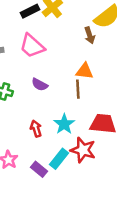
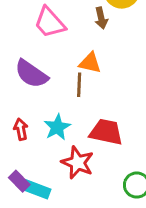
pink trapezoid: (32, 46) -> (50, 23), moved
purple semicircle: (40, 85) -> (31, 74), size x1.6
cyan rectangle: (59, 159) -> (36, 189), moved, turned 66

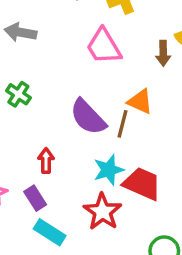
purple semicircle: (31, 74) -> (88, 117), moved
cyan star: (57, 127) -> (109, 170), moved
purple rectangle: (19, 181) -> (35, 198), moved

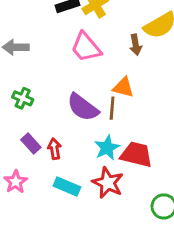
purple rectangle: (35, 198) -> (31, 143), moved
cyan rectangle: (50, 232) -> (67, 187), moved

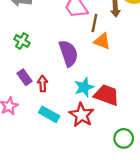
purple semicircle: (83, 107) -> (68, 53), turned -152
brown line: (112, 108) -> (94, 23), moved

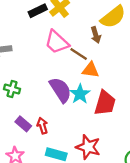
brown line: (94, 23) -> (79, 54), turned -54
cyan star: (84, 87) -> (80, 94), moved
red trapezoid: (107, 95) -> (105, 103), moved, turned 100

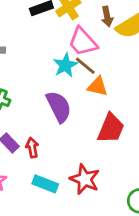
brown arrow: (96, 35) -> (107, 17), moved
pink trapezoid: (57, 42) -> (83, 42), moved
cyan star: (80, 94) -> (65, 65), moved

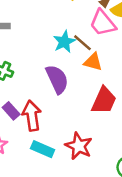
pink trapezoid: (83, 42) -> (103, 23), moved
red arrow: (32, 148) -> (32, 116), size x1.6

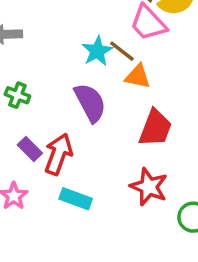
red arrow: (32, 116) -> (58, 154), turned 32
red star: (79, 146) -> (149, 187), moved

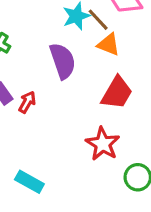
red arrow: (58, 154) -> (27, 102), size x0.6
cyan rectangle: (76, 199) -> (29, 182), moved

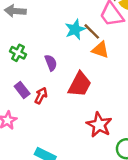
purple semicircle: (63, 61) -> (51, 63), moved, size x0.6
red trapezoid: (117, 93) -> (80, 84), moved

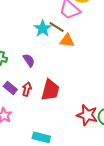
red trapezoid: (80, 84) -> (50, 90), moved
red star: (99, 125) -> (87, 115), moved

